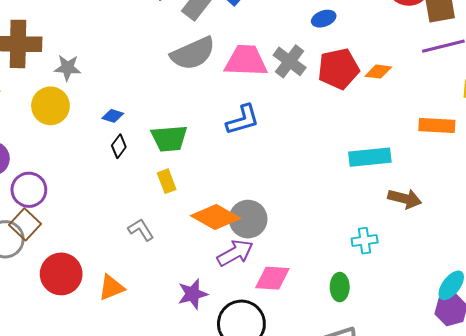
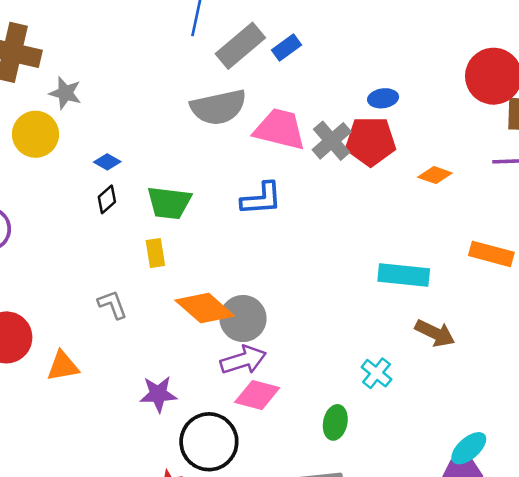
red pentagon: (339, 69) -> (371, 141), moved
cyan cross: (365, 241) -> (376, 373), turned 35
purple arrow: (235, 253) -> (243, 360), moved

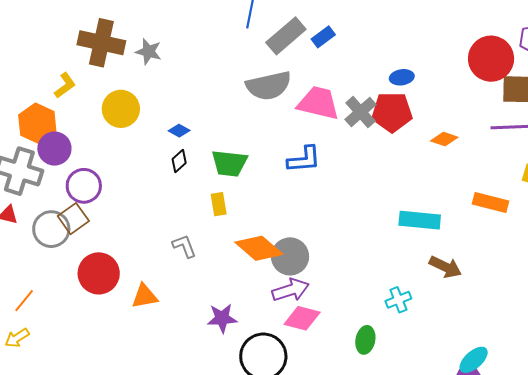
gray star: (65, 93) -> (149, 52), moved
cyan cross: (376, 373) -> (398, 300), turned 30

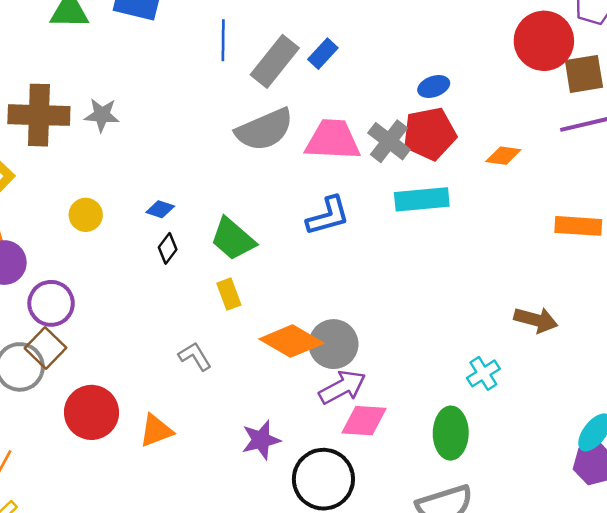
yellow circle: (121, 109) -> (86, 215), moved, size x0.7
green trapezoid: (229, 163) -> (233, 239), turned 45
cyan rectangle: (420, 220) -> (422, 199), moved
green ellipse: (365, 340) -> (451, 433), size x1.4

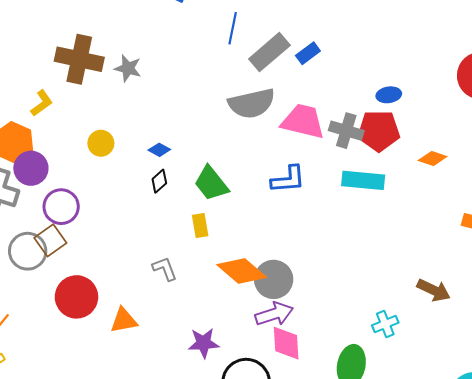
gray cross: (389, 141) -> (346, 131), turned -32
pink diamond: (364, 421) -> (286, 343), turned 72

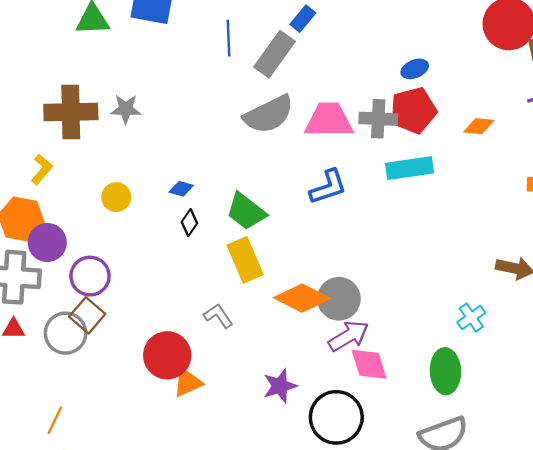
blue rectangle: (308, 53) -> (303, 19), moved
yellow rectangle: (200, 225) -> (245, 260), size x1.6
red circle: (76, 297) -> (167, 355), moved

